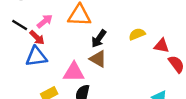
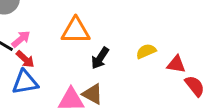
pink arrow: (45, 21) -> (21, 39), moved
brown triangle: (98, 59) -> (93, 94), moved

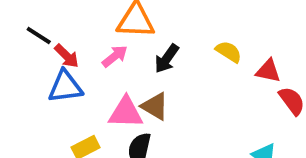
pink arrow: (21, 39) -> (115, 56), moved
yellow semicircle: (146, 51) -> (229, 52), turned 54

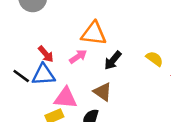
black line: (39, 35) -> (21, 76), moved
pink triangle: (126, 113) -> (66, 98), moved

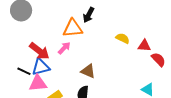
red arrow: (46, 54) -> (39, 51), size x1.5
black arrow: (113, 60) -> (89, 15), moved
pink triangle: (66, 98) -> (38, 83), moved

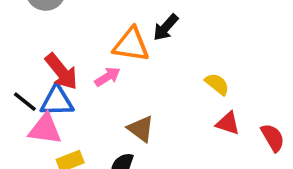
red triangle: (144, 46) -> (228, 123), moved

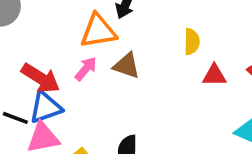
yellow semicircle: (217, 84) -> (192, 42), turned 70
brown triangle: (141, 129) -> (127, 66), moved

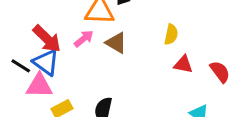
blue triangle: (45, 107) -> (46, 62), turned 44

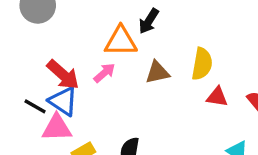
yellow semicircle: (171, 34) -> (202, 64), size x1.4
brown triangle: (116, 43) -> (157, 72), moved, turned -40

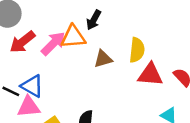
pink arrow: (104, 73) -> (53, 43), moved, size x1.5
red arrow: (63, 75) -> (22, 42), moved, turned 104
red triangle: (217, 97) -> (150, 75), size x1.5

